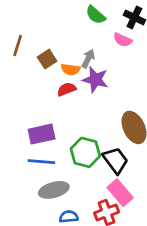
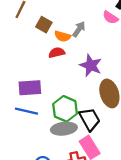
brown square: (47, 59) -> (44, 25), turned -35
purple star: (95, 79) -> (91, 65), moved
gray ellipse: (54, 190) -> (64, 129), moved

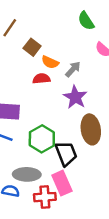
gray arrow: (79, 29) -> (73, 69), moved
gray ellipse: (64, 129) -> (27, 174), moved

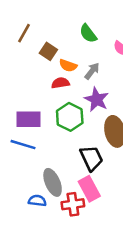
green semicircle: (86, 21) -> (88, 34), moved
green hexagon: (42, 139) -> (70, 117), moved
gray ellipse: (27, 174) -> (53, 182), turned 70

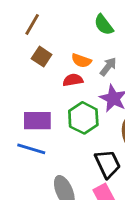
brown square: (48, 51) -> (42, 57), moved

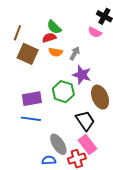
green semicircle: (104, 25) -> (54, 27), moved
brown square: (42, 57) -> (28, 54), size x1.5
red semicircle: (73, 80) -> (49, 38), moved

